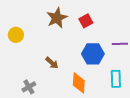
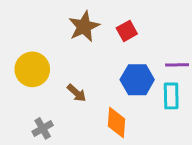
yellow circle: (16, 35) -> (32, 69), moved, size x1.5
cyan rectangle: (116, 79) -> (171, 96), moved

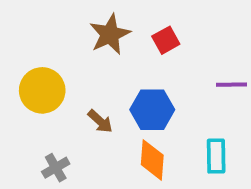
blue hexagon: (137, 80) -> (152, 110), moved
cyan rectangle: (171, 96) -> (216, 156), moved

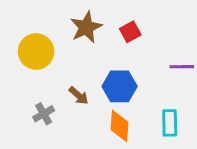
yellow circle: (42, 90) -> (36, 52), moved
gray cross: (56, 168) -> (44, 114), moved

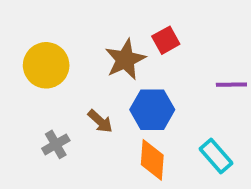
brown star: (86, 27) -> (125, 60), moved
cyan rectangle: (170, 123) -> (216, 156), turned -40

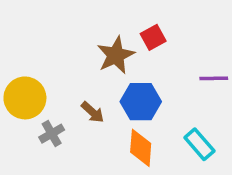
yellow circle: (46, 65) -> (25, 98), moved

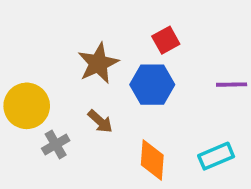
brown star: (116, 55) -> (98, 63), moved
blue hexagon: (141, 102) -> (152, 85), moved
cyan rectangle: (199, 144) -> (216, 156), turned -72

